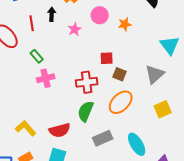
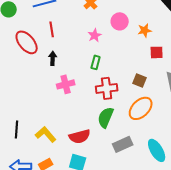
black arrow: (52, 14) -> (53, 58), moved
green rectangle: (37, 56) -> (96, 62), moved, turned 56
red square: (107, 58) -> (157, 52), moved

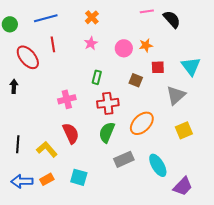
pink circle: (120, 21) -> (124, 48), moved
pink star: (95, 35) -> (91, 43), moved
black arrow: (53, 58) -> (14, 86), moved
brown square: (140, 80) -> (136, 80), moved
red semicircle: (80, 136) -> (71, 133), moved, turned -100

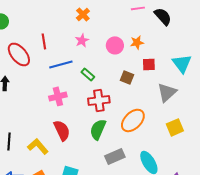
blue line: (46, 18) -> (61, 64), moved
green rectangle: (97, 77) -> (88, 74), turned -64

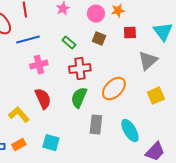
blue line: (61, 64) -> (28, 40), moved
brown square: (127, 77) -> (99, 39), moved
gray rectangle: (115, 156) -> (96, 125), turned -60

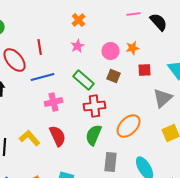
green rectangle: (69, 43) -> (84, 80), size x1.5
yellow L-shape: (19, 115) -> (30, 138), moved

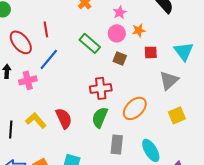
pink star: (78, 46) -> (120, 12), moved
blue line: (43, 77) -> (49, 59), turned -35
green rectangle: (84, 80) -> (90, 43), moved
pink cross: (54, 102) -> (28, 80), moved

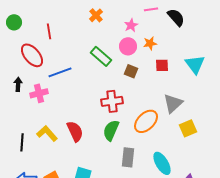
red line: (46, 29) -> (49, 31), moved
blue line: (49, 59) -> (60, 72), turned 30
gray triangle: (169, 80) -> (173, 103), moved

